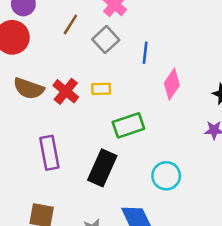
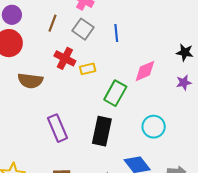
pink diamond: (172, 84) -> (145, 71), moved, turned 45
red cross: (66, 91) -> (65, 58), moved
green rectangle: (128, 125) -> (115, 93), turned -30

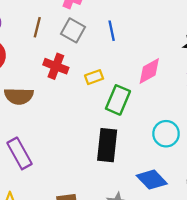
yellow rectangle: (88, 69) -> (94, 77), moved
purple rectangle: (57, 128) -> (19, 153), moved

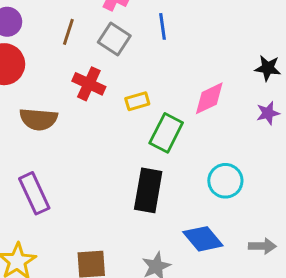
blue line: (112, 31) -> (163, 26), moved

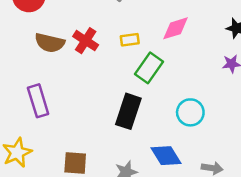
red cross: (89, 84) -> (86, 41), moved
pink diamond: (209, 98) -> (176, 28), moved

